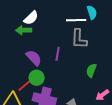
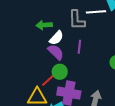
white semicircle: (31, 18) -> (56, 38), moved
gray L-shape: (79, 39) -> (77, 20), moved

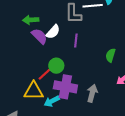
green arrow: (44, 25) -> (31, 20), moved
purple semicircle: (56, 52) -> (39, 36), moved

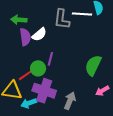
purple semicircle: (39, 36) -> (25, 37), turned 30
purple line: (76, 41) -> (50, 59), moved
green semicircle: (111, 55) -> (93, 65), size x1.5

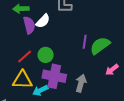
purple line: (50, 59) -> (85, 42), moved
green semicircle: (93, 65) -> (100, 46), turned 35
red line: (26, 75) -> (25, 57), moved

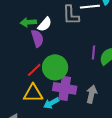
white semicircle: (43, 21) -> (45, 24), moved
green circle: (46, 55) -> (55, 67), size x1.6

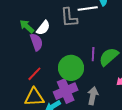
green arrow: (28, 22) -> (27, 26), turned 49
green circle: (55, 67) -> (71, 68), moved
purple cross: (65, 88) -> (66, 91), turned -30

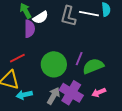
purple cross: (66, 91) -> (71, 93), moved, turned 35
gray arrow: (93, 96) -> (53, 96), moved

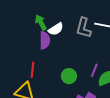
red line: (17, 58) -> (32, 70), turned -56
green circle: (54, 64) -> (69, 76), size x0.6

